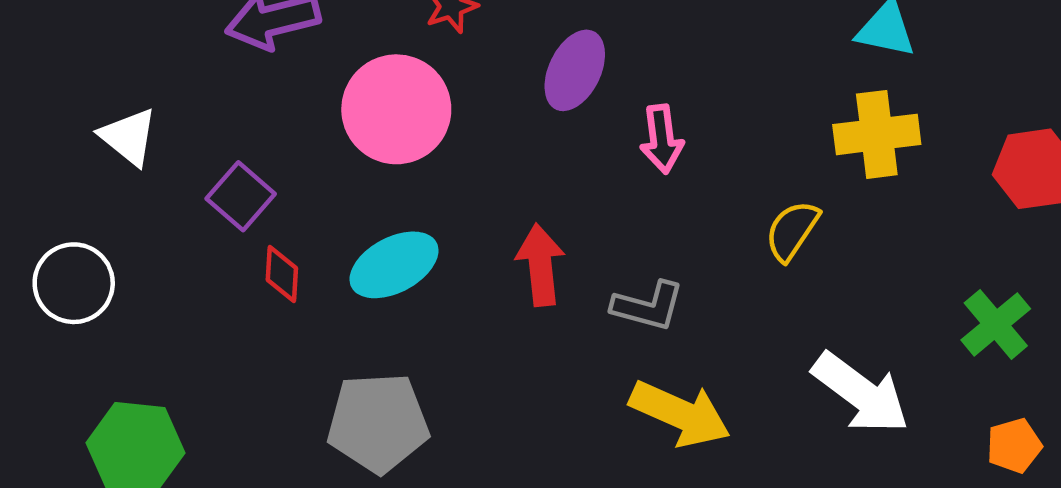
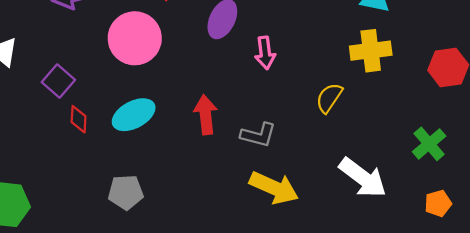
gray pentagon: (378, 423) -> (126, 192), size x0.7

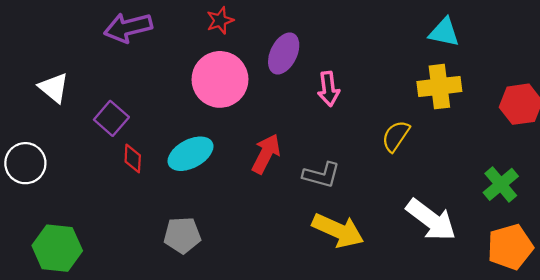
pink circle: (135, 38) -> (220, 79), moved
red arrow: (206, 115) -> (266, 154), turned 33
orange pentagon: (438, 203) -> (510, 247), size x1.6

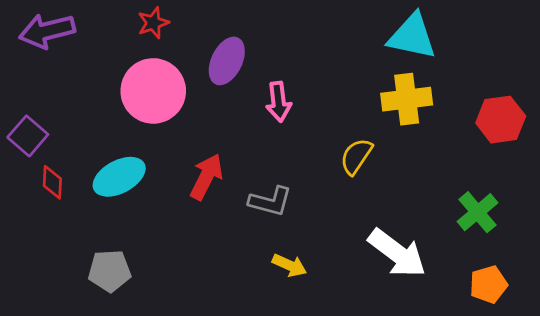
cyan triangle: (444, 32) -> (412, 36), size x1.4
yellow arrow: (338, 230) -> (289, 265), size x0.6
orange pentagon: (510, 247) -> (488, 284), size x0.7

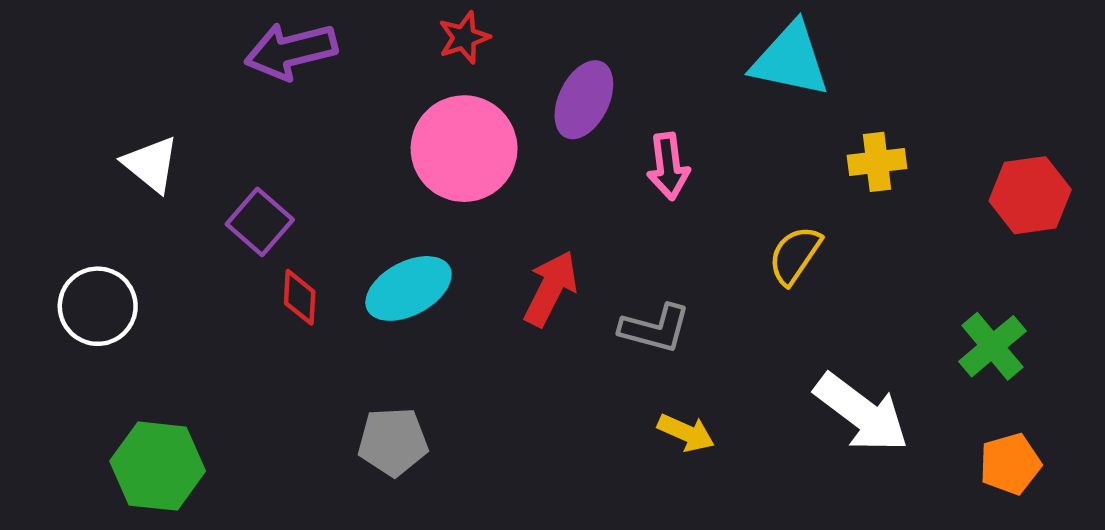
cyan triangle: (412, 36) -> (790, 60), moved
yellow cross: (407, 99) -> (877, 162), size x0.7

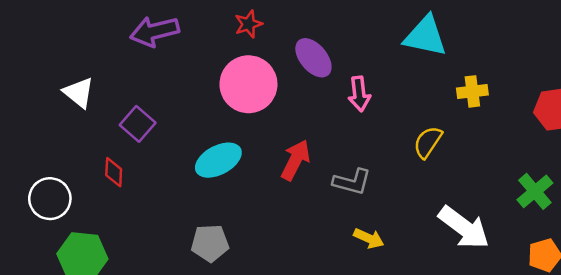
purple ellipse: (584, 100) -> (313, 58), turned -66
red diamond: (300, 297) -> (114, 172), moved
white circle: (98, 306) -> (50, 199), moved

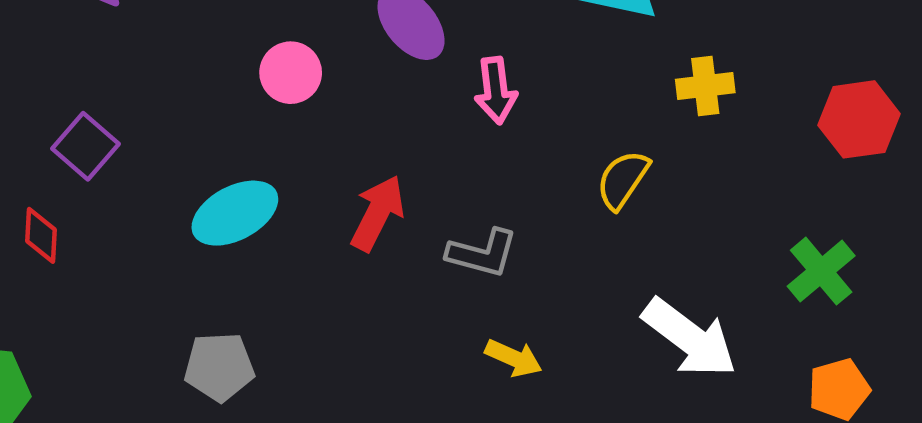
pink circle: (248, 84) -> (291, 73), size x0.6

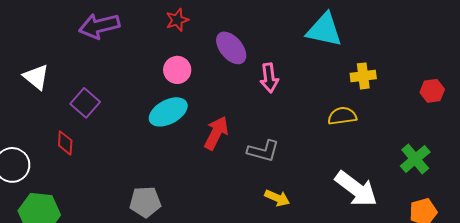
red hexagon: (859, 119) -> (432, 91), size x0.7
yellow semicircle: (623, 180) -> (342, 116), moved, turned 48
cyan ellipse: (235, 213) -> (168, 112), moved

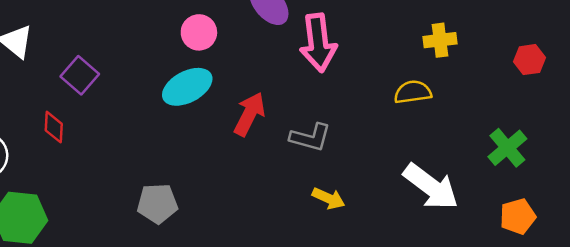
pink arrow: (269, 78) -> (318, 43), size x1.5

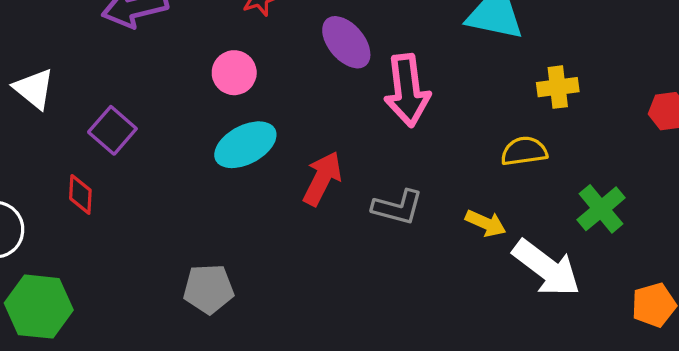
pink circle: (199, 32) -> (234, 73), moved
green cross: (507, 148) -> (601, 209), moved
yellow arrow: (329, 198) -> (486, 223), moved

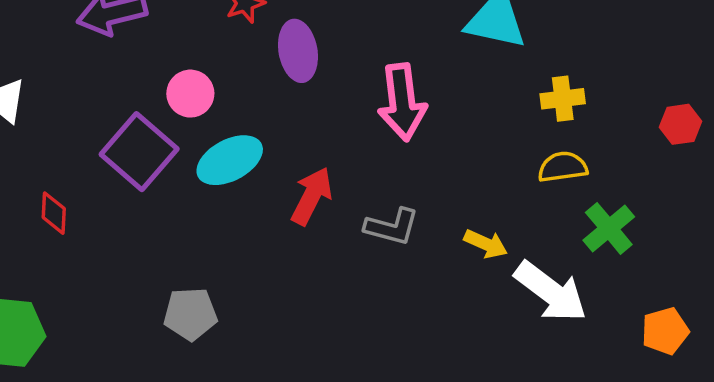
purple ellipse: (346, 42) -> (298, 51), moved, turned 30
pink circle: (234, 73) -> (190, 94), moved
purple square: (112, 130) -> (139, 152), moved, size x1.5
yellow semicircle: (524, 151) -> (563, 167), moved

